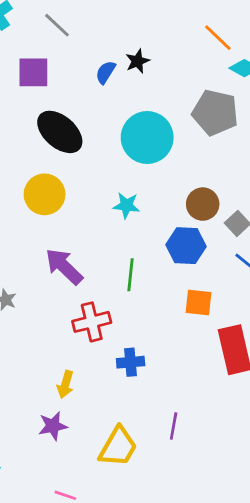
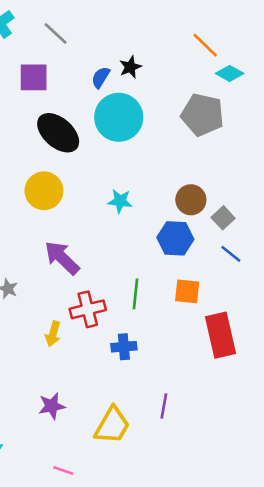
cyan circle: (147, 137) -> (119, 117), moved
green line: (131, 275) -> (135, 294), moved
yellow arrow: (65, 384) -> (53, 334), moved

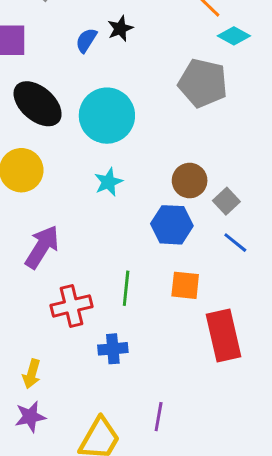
cyan circle: (119, 117) -> (107, 116), moved
cyan star: (120, 201) -> (108, 182), turned -30
purple arrow: (62, 258) -> (42, 247), turned 78
yellow arrow: (53, 334) -> (32, 374), moved

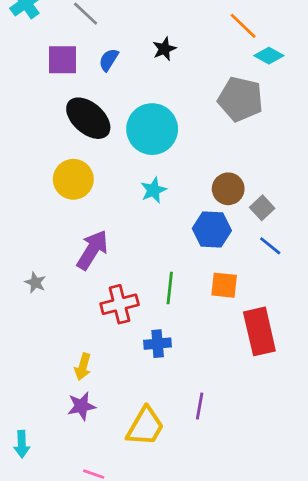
blue semicircle: (86, 40) -> (109, 60), moved

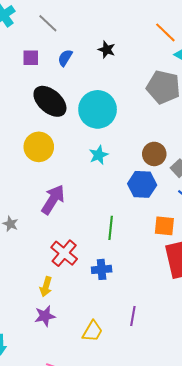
black star: (164, 49) -> (107, 50), turned -30
purple square: (62, 60) -> (31, 58), size x0.7
orange square: (224, 285) -> (164, 226), moved
red cross: (120, 304) -> (64, 253), moved, turned -36
yellow trapezoid: (145, 426) -> (92, 331), size x0.7

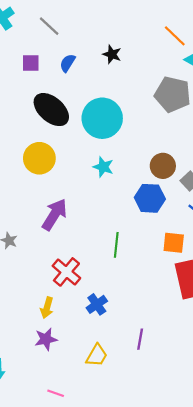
cyan star: (99, 155) -> (103, 167), turned -30
blue cross: (102, 269) -> (97, 304), moved, turned -30

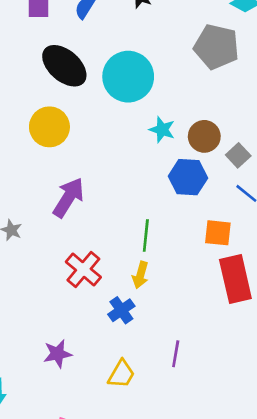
cyan star: (103, 167) -> (162, 130), moved
yellow arrow: (47, 308) -> (140, 275), moved

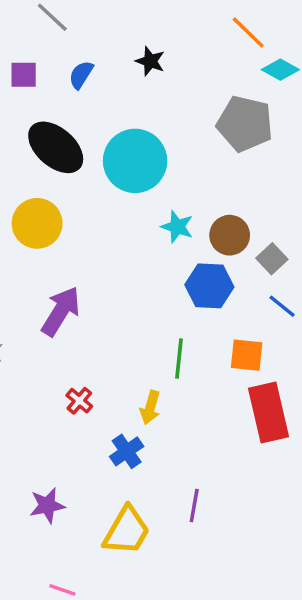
green line: (146, 236) -> (179, 358), moved
red cross: (83, 269) -> (79, 401), size x0.6
yellow trapezoid: (121, 374) -> (127, 531), size x1.4

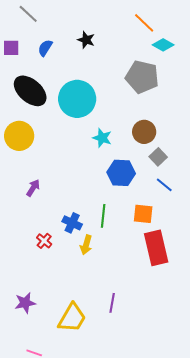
brown circle: (230, 235) -> (144, 132), moved
purple arrow: (61, 311) -> (33, 188), size x0.6
blue cross: (127, 451) -> (72, 223), moved, turned -30

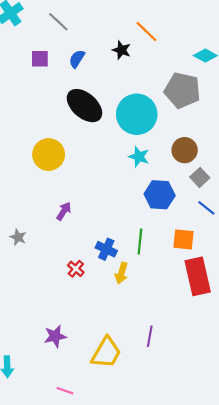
orange line: (144, 23) -> (146, 32), moved
black ellipse: (30, 91) -> (84, 106), moved
cyan circle: (77, 99) -> (137, 114), moved

